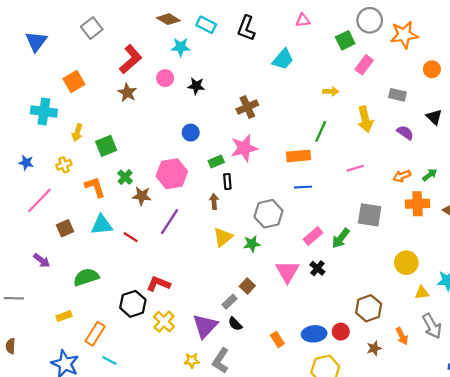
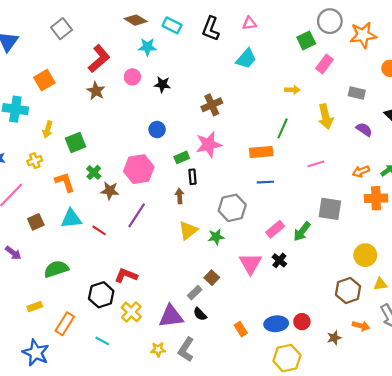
pink triangle: (303, 20) -> (249, 23), moved
brown hexagon: (369, 308) -> (348, 290), moved
purple triangle: (205, 326) -> (171, 316), turned 40
orange arrow: (402, 336) -> (361, 326), turned -49
cyan line: (109, 361) -> (102, 341), moved

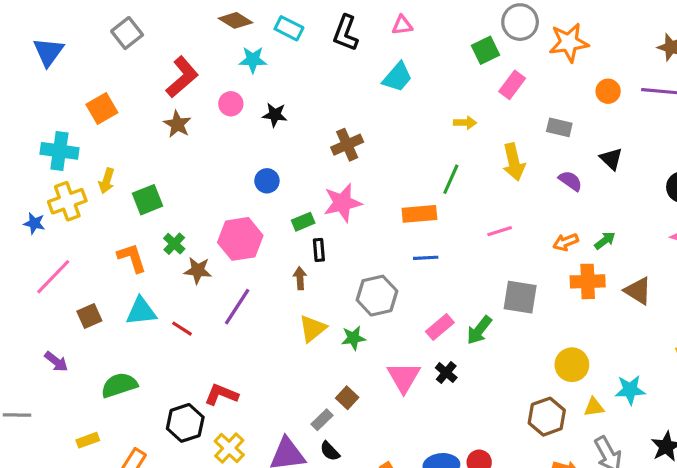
yellow cross: (35, 161) -> (67, 201), moved, size x1.6

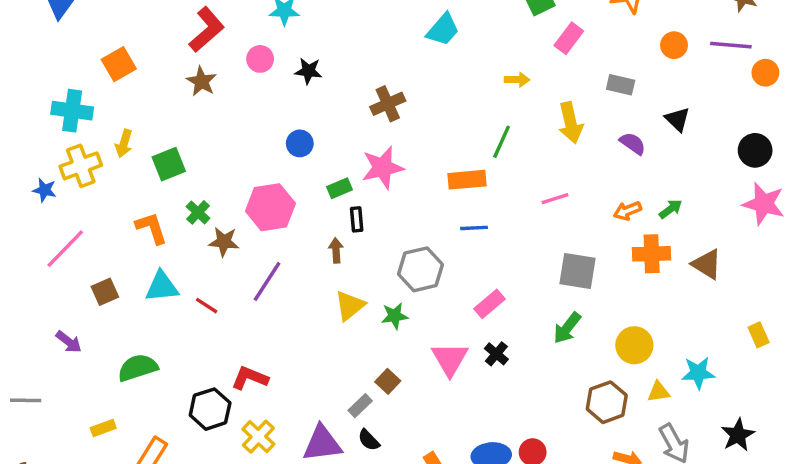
green arrow: (479, 330) -> (567, 328), moved

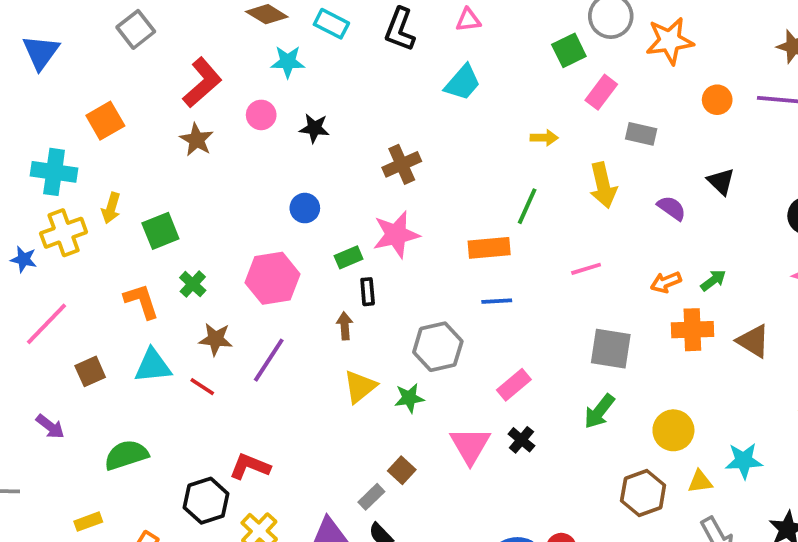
gray rectangle: (621, 85) -> (641, 134), moved
brown star: (224, 242) -> (216, 339), moved

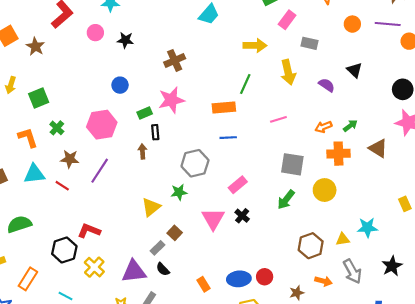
yellow arrow: (544, 138) -> (255, 45), size x1.5
brown star: (197, 140) -> (35, 47), moved
brown triangle: (753, 341) -> (378, 148), moved
yellow triangle: (360, 387) -> (151, 207), moved
yellow circle: (673, 430) -> (325, 190), moved

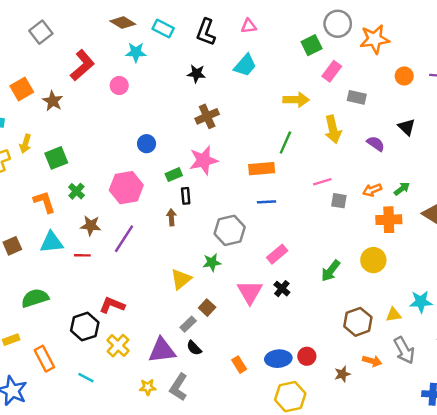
black star: (125, 40) -> (196, 74), moved
gray square: (292, 164) -> (339, 201), moved, size x0.6
red line: (62, 186) -> (82, 255), turned -32
orange rectangle: (28, 279) -> (44, 359), turned -60

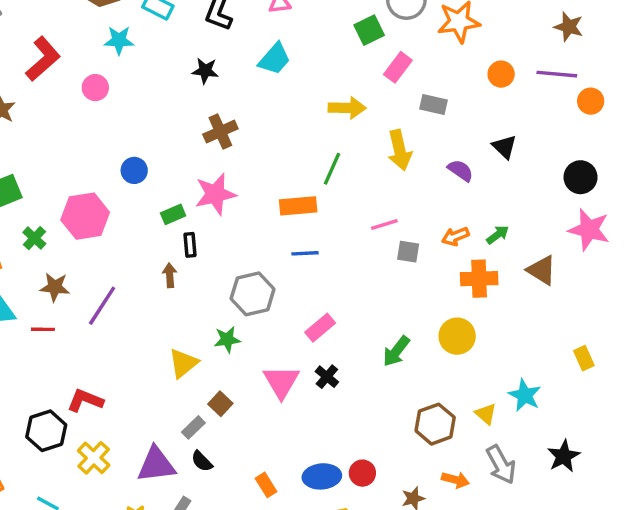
pink hexagon: (126, 188) -> (85, 216), moved
cyan star: (421, 302) -> (525, 395), turned 30
yellow triangle: (394, 315) -> (486, 414), turned 49

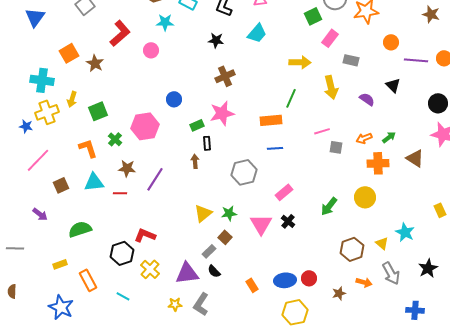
purple line: (557, 74) -> (416, 60), moved
green star: (227, 339) -> (229, 213), moved

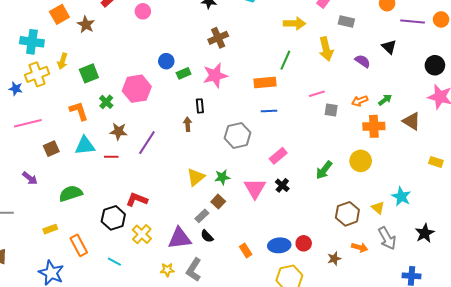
green rectangle: (197, 125) -> (184, 73), moved
pink line: (38, 160) -> (28, 123), turned 32
yellow rectangle: (440, 210) -> (436, 162), moved, turned -48

